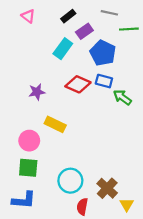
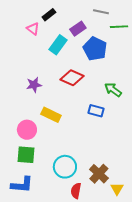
pink triangle: (28, 16) -> (33, 29), moved
black rectangle: (68, 16) -> (49, 15), moved
blue rectangle: (104, 81) -> (96, 111), moved

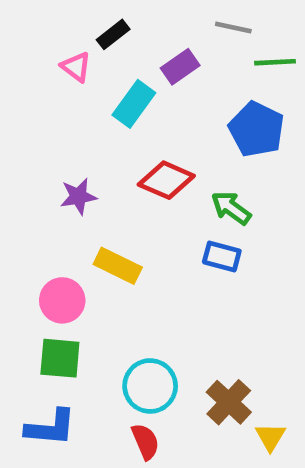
blue pentagon: (95, 49) -> (256, 129), moved
green arrow: (113, 90) -> (231, 208), moved
red semicircle: (76, 191) -> (145, 441), moved, turned 147

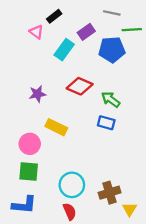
blue pentagon: (256, 129) -> (112, 50), moved, turned -30
brown cross: (229, 402) -> (110, 193), turned 30

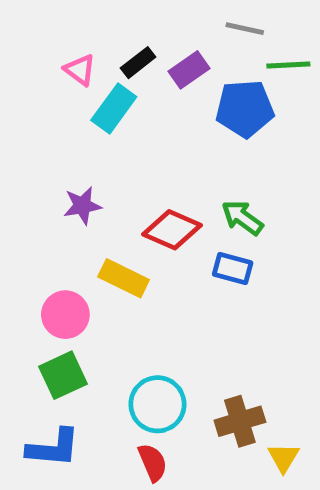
black rectangle: (54, 16) -> (138, 63), moved
cyan rectangle: (64, 50) -> (114, 109), moved
red diamond: (80, 86) -> (172, 230), moved
green square: (29, 172) -> (63, 375), turned -30

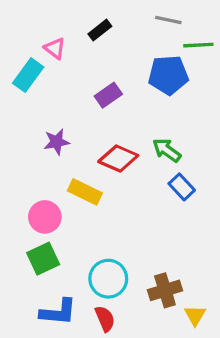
black rectangle: (138, 63) -> (100, 30), moved
purple rectangle: (189, 70) -> (108, 95), moved
cyan rectangle: (114, 109) -> (28, 75), moved
blue rectangle: (233, 269) -> (182, 187), moved, turned 32
blue L-shape: (53, 448) -> (58, 312), moved

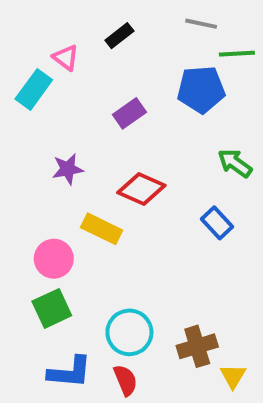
green arrow: (167, 150) -> (235, 163), moved

